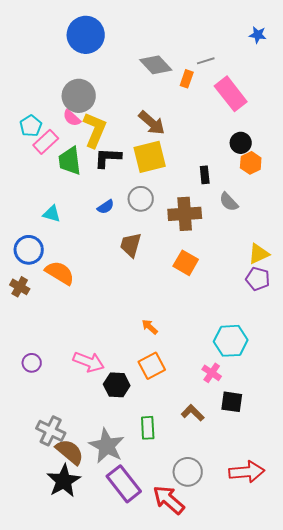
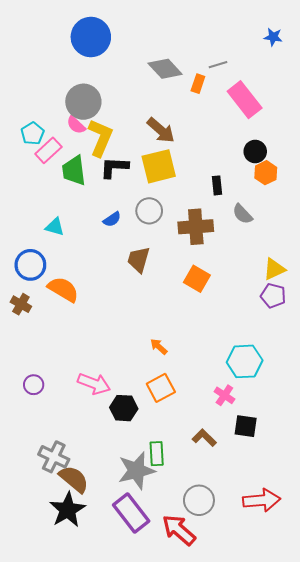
gray star: (107, 446) -> (136, 471), moved, turned 30

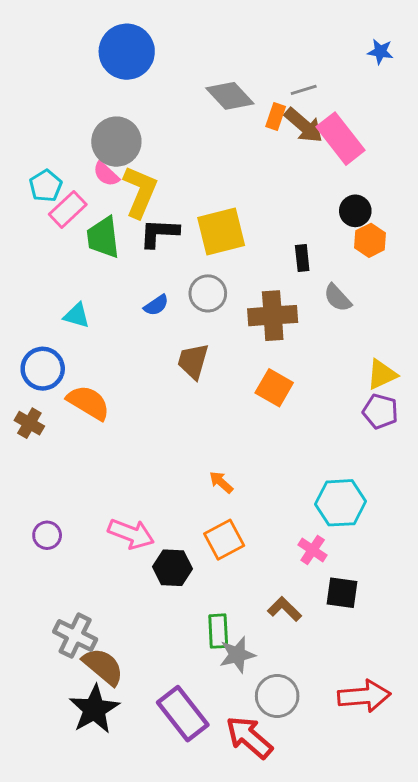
brown arrow: (161, 130) -> (304, 125), moved
gray star: (136, 471) -> (237, 655), moved, size x0.7

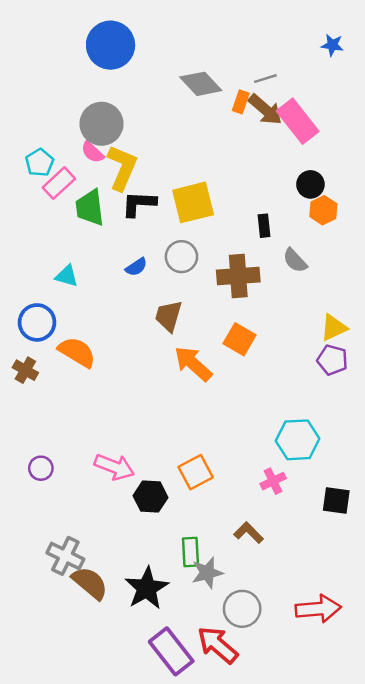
orange arrow: (221, 482) -> (193, 364), moved, size x1.8
pink cross: (313, 550) -> (273, 481), turned 30
black square: (342, 593) -> (336, 500), moved
black star: (94, 709) -> (147, 588), moved
purple rectangle: (183, 714) -> (171, 651), moved

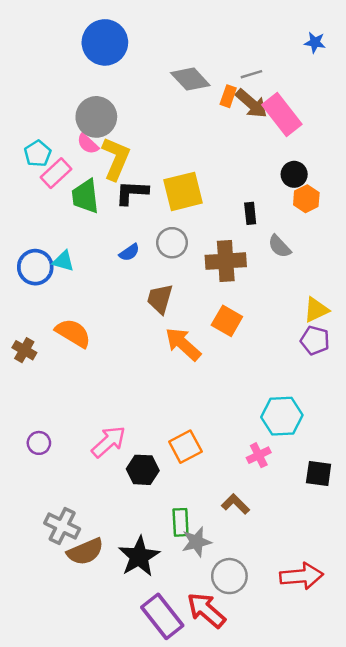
blue circle: (37, 322) -> (35, 267), moved
pink arrow: (114, 467) -> (109, 442), turned -63
brown semicircle: (90, 583) -> (85, 552), turned 117

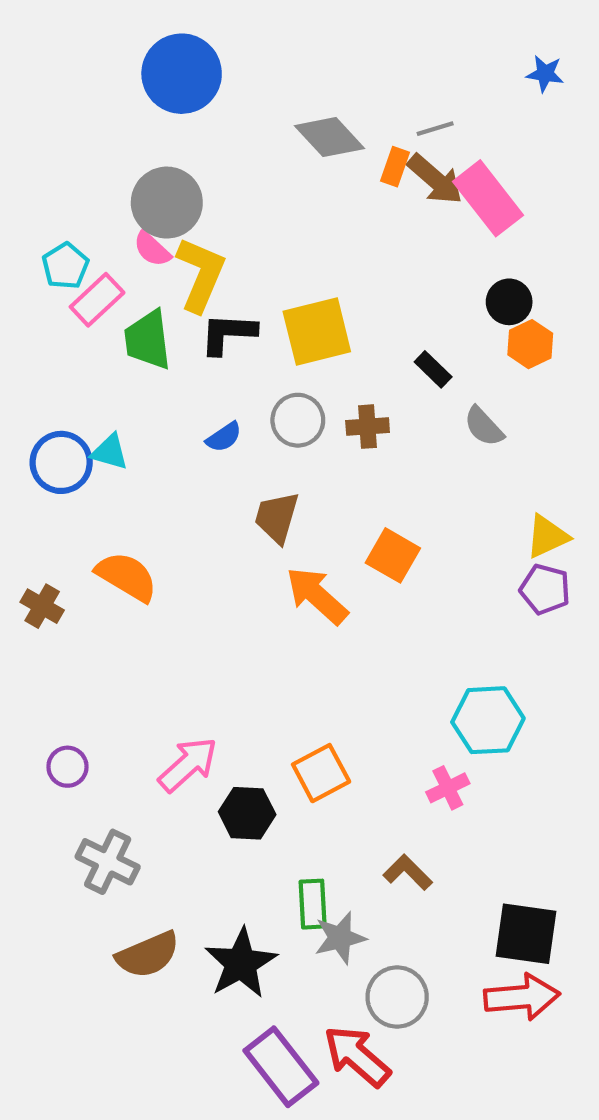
black rectangle: (250, 213) -> (433, 369), turned -40
brown cross: (226, 261) -> (368, 427), moved, size x0.6
black square: (319, 473) -> (526, 934), moved, size x1.4
gray cross: (62, 526) -> (108, 862), moved

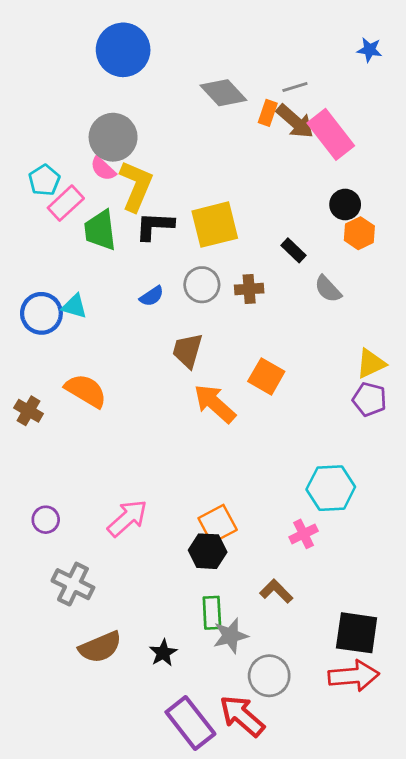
black hexagon: (247, 813) -> (208, 551), moved
black star: (241, 963) -> (163, 653), size x0.6

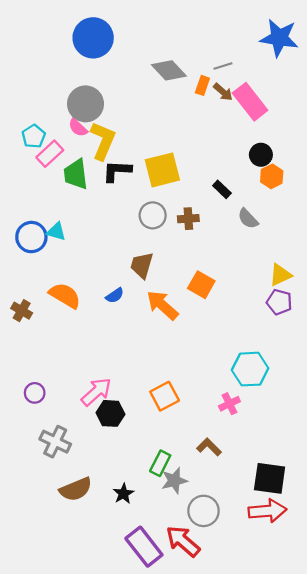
blue star: (369, 50) -> (279, 38), size x2.0
brown arrow: (295, 121) -> (223, 92), size x0.7
blue semicircle: (152, 296) -> (115, 295), moved
black hexagon: (208, 551) -> (110, 413), moved
green rectangle: (212, 613) -> (160, 463), turned 30

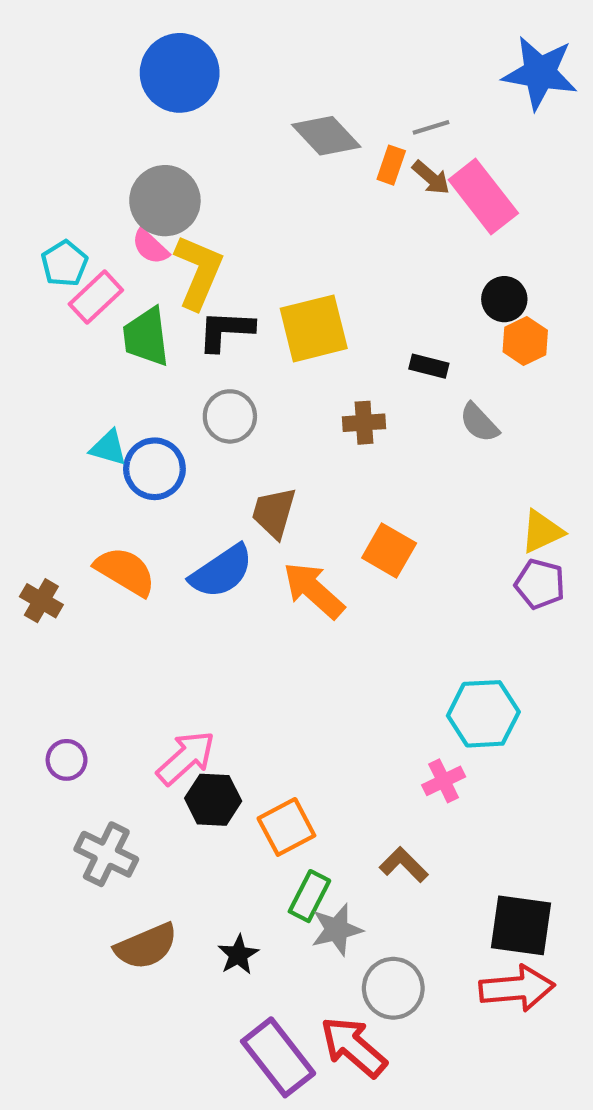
black rectangle: (222, 189) -> (429, 366), turned -30
gray circle: (153, 215) -> (230, 416), moved
blue circle: (31, 237) -> (154, 469), moved
blue semicircle: (115, 295) -> (222, 571), size x1.8
orange square: (165, 396) -> (286, 827), moved

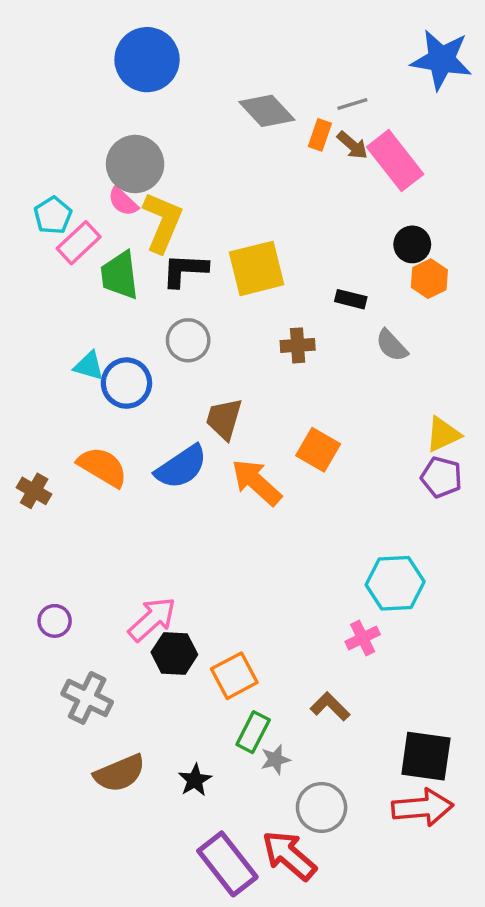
gray star: (337, 930) -> (275, 760), size x0.7

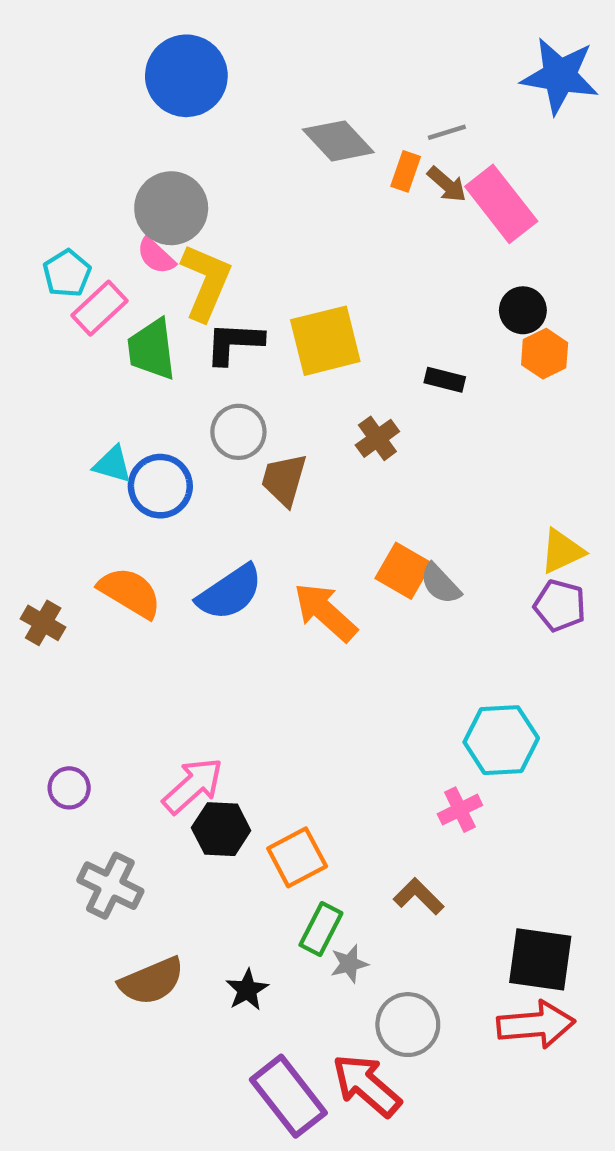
brown cross: (298, 345) -> (377, 438), turned -32
gray semicircle: (392, 345) -> (440, 584), moved
brown trapezoid: (224, 419) -> (284, 480), moved

